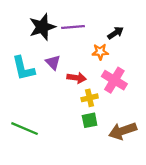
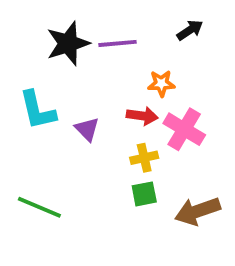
black arrow: (116, 33) -> (190, 30), moved
purple triangle: (53, 62) -> (87, 129), moved
red arrow: (77, 78) -> (142, 116), moved

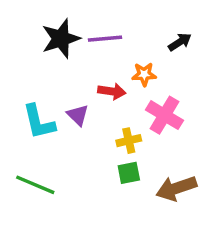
black arrow: (190, 30) -> (180, 42), moved
cyan L-shape: (37, 110) -> (39, 122), moved
red arrow: (142, 116) -> (112, 91), moved

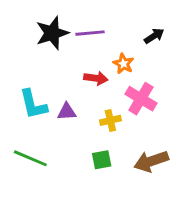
orange star: (144, 74) -> (124, 64), turned 30
purple triangle: (78, 115) -> (67, 112), moved, turned -48
green square: (129, 173) -> (102, 160), moved

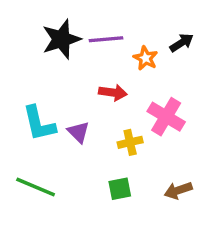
orange star: (124, 64) -> (146, 58), moved
purple triangle: (67, 112) -> (79, 132), turned 48
brown arrow: (151, 161) -> (178, 190), size x0.7

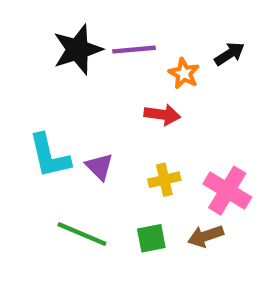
red arrow: (113, 93) -> (162, 115), moved
pink cross: (166, 117) -> (227, 191), moved
green line: (36, 187) -> (82, 234), moved
brown arrow: (178, 190) -> (206, 236), moved

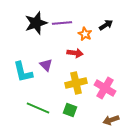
purple triangle: (99, 167) -> (46, 65), moved
yellow cross: (164, 180) -> (76, 83), size x1.5
brown arrow: (206, 236) -> (111, 120), moved
green square: (151, 238) -> (70, 110), turned 32

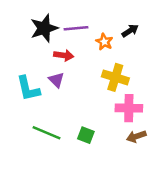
red arrow: (75, 53) -> (64, 55), moved
yellow cross: (76, 83) -> (115, 77), moved, turned 30
pink cross: (105, 88) -> (129, 108), turned -30
brown arrow: (111, 120) -> (136, 136), moved

